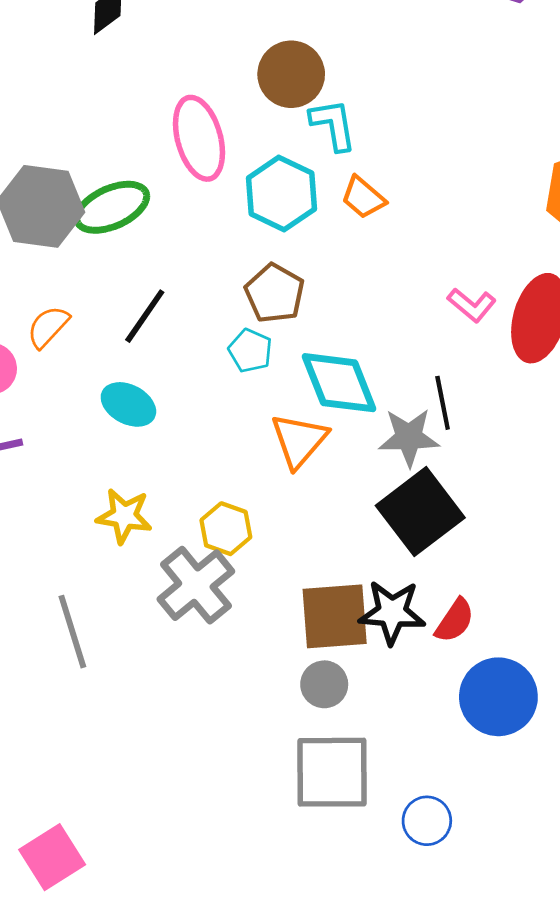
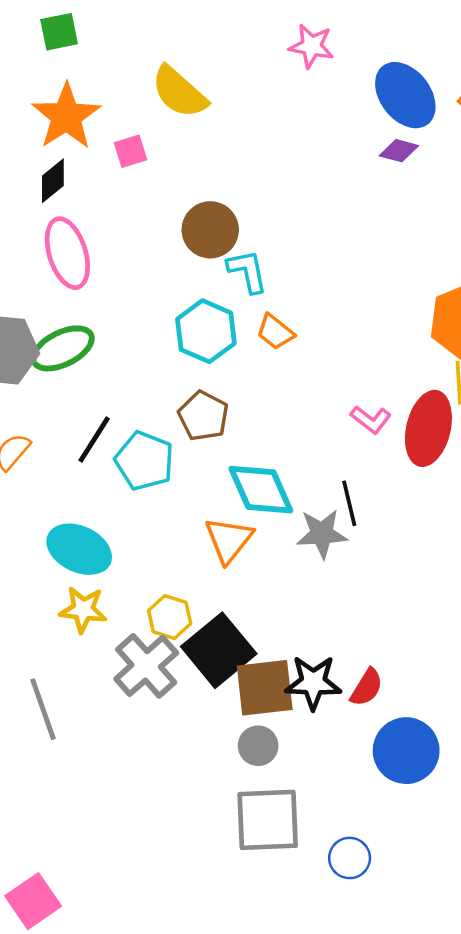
pink ellipse: (199, 138) -> (67, 253), moved
cyan pentagon: (250, 351) -> (144, 461), moved, size x1.6
cyan ellipse: (128, 404) -> (79, 549), moved, size x1.4
black square: (420, 512) -> (219, 650), moved

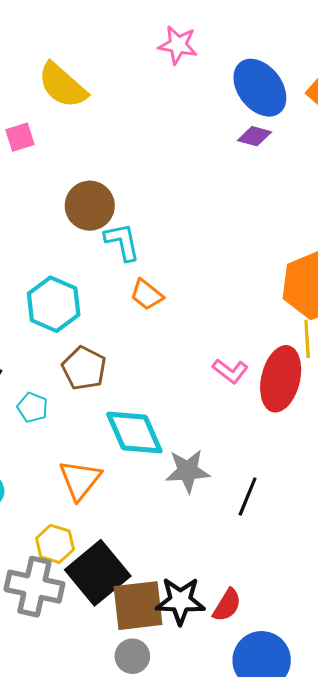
cyan hexagon: (206, 331) -> (54, 304), moved
cyan pentagon: (144, 461) -> (33, 407), size x0.6
black line: (349, 503) -> (248, 496), moved, turned 36
orange triangle: (229, 540) -> (80, 480), moved
gray cross: (146, 666) -> (34, 587), turned -36

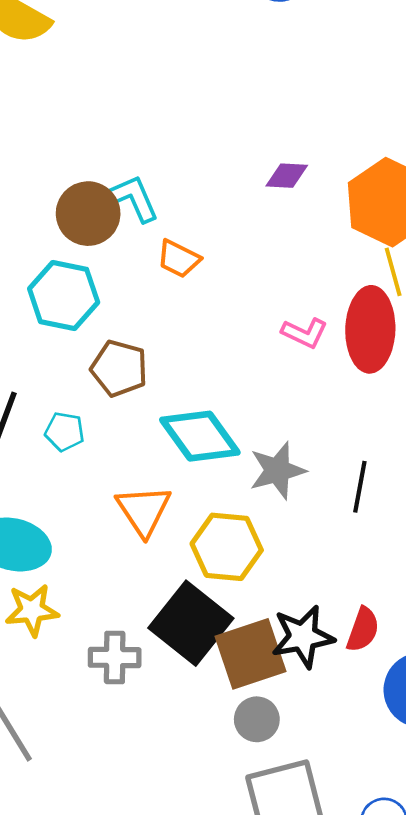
purple diamond: (254, 136) -> (287, 176), moved
brown circle: (90, 206) -> (88, 214), moved
yellow hexagon: (55, 544) -> (227, 547), moved, size x1.4
gray cross: (34, 587) -> (115, 657), size x0.7

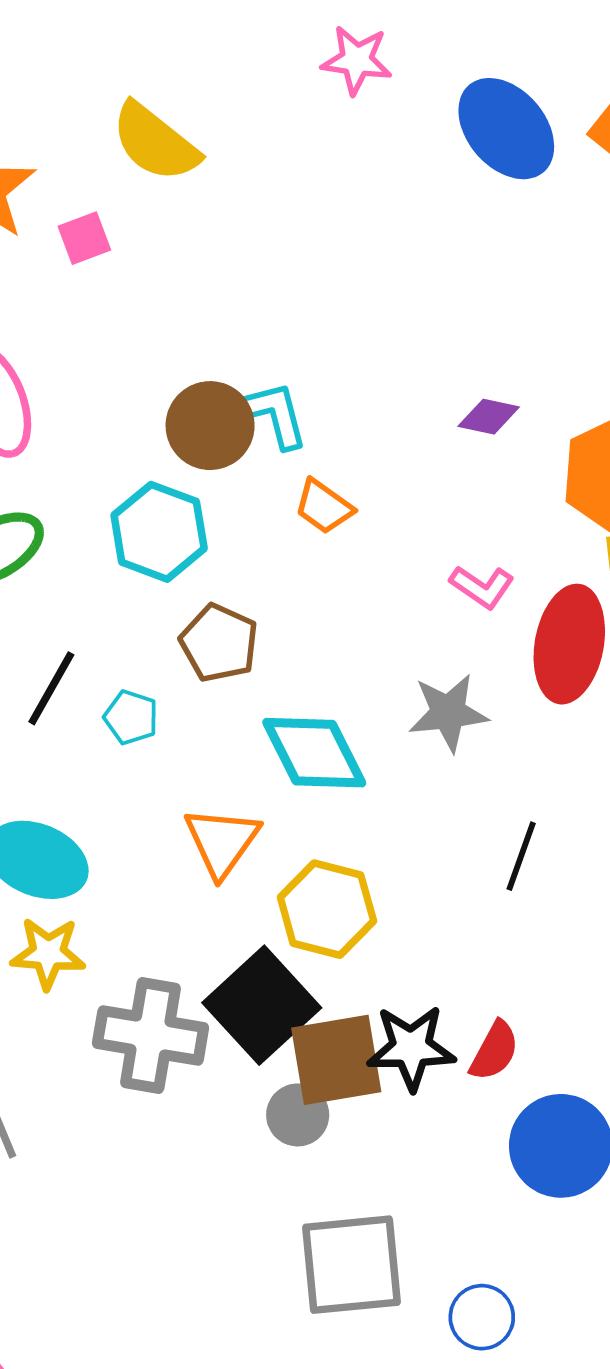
pink L-shape: (305, 333) -> (482, 587), moved
gray star: (277, 470) -> (448, 713), moved
gray cross: (115, 657) -> (151, 1035), size x1.5
gray circle: (257, 719) -> (298, 1115), moved

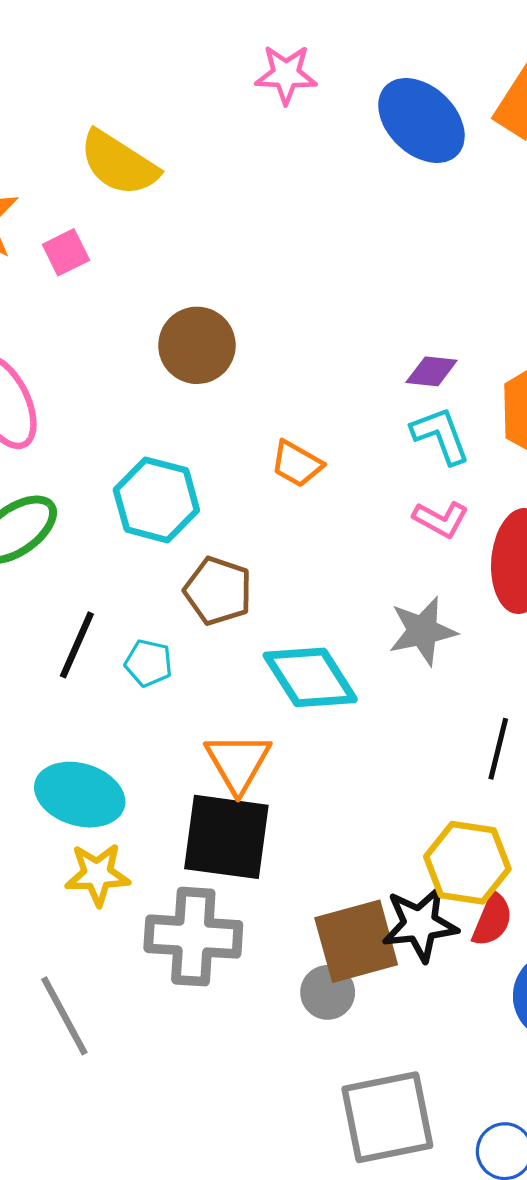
cyan L-shape: (276, 415) -> (441, 435), moved
brown circle: (210, 426) -> (197, 345), moved
yellow hexagon: (327, 909) -> (467, 863), moved
black square: (262, 1005) -> (226, 837), moved, turned -34

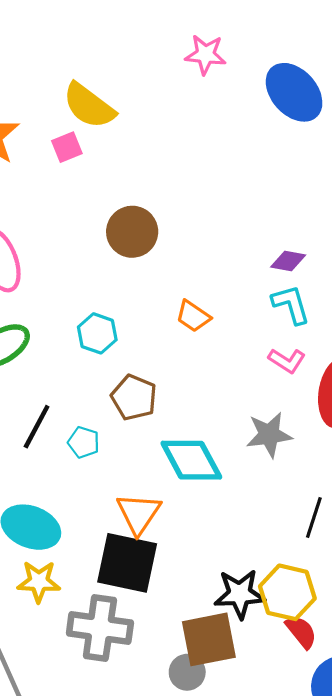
pink square: (66, 252) -> (67, 147), moved
cyan hexagon: (156, 500) -> (97, 333), size x0.7
red semicircle: (492, 920) -> (301, 632), turned -66
black star: (420, 924) -> (240, 594), moved

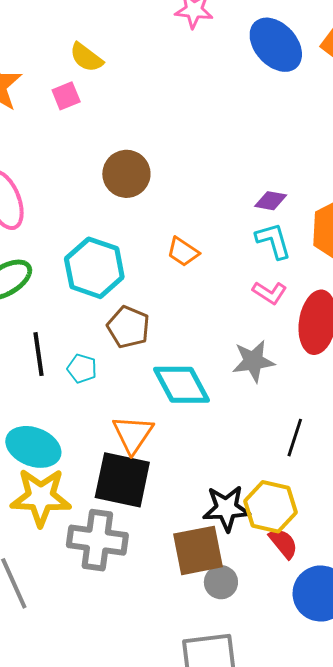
yellow semicircle: (89, 106) -> (86, 57), size x0.7
cyan hexagon: (97, 333) -> (94, 268), size x1.6
black line: (37, 427) -> (38, 354), turned -36
yellow star: (39, 581) -> (41, 497), size x1.5
gray circle: (187, 672) -> (221, 582), moved

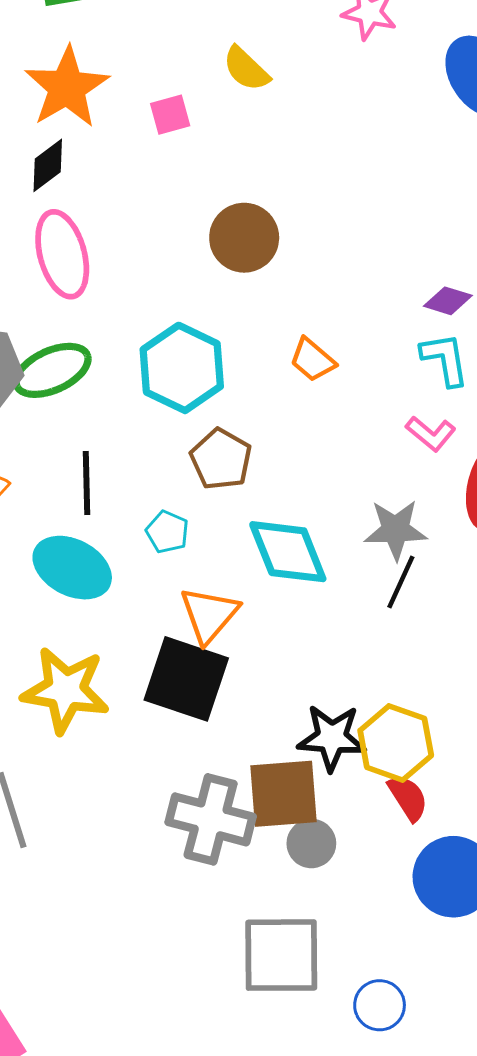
yellow semicircle: (86, 57) -> (246, 69), moved
cyan pentagon: (82, 368) -> (167, 532), moved
black line: (295, 438) -> (401, 582), moved
cyan ellipse: (33, 447) -> (72, 568), moved
gray cross: (97, 540) -> (211, 819), moved

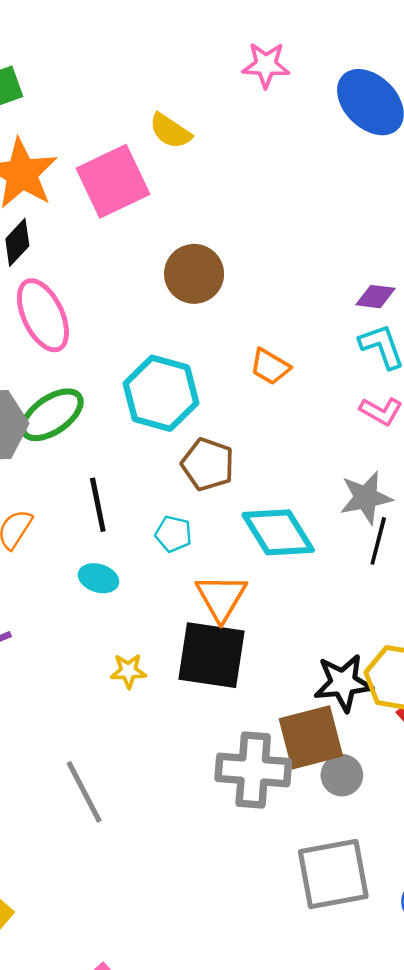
pink square: (170, 115) -> (113, 181), size x2.0
cyan ellipse: (72, 568) -> (98, 578), size x0.6
yellow star: (65, 690) -> (128, 671), moved, size x0.5

